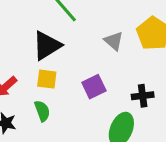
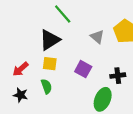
purple square: (94, 87) -> (83, 69), turned -35

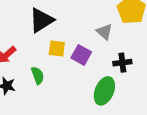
gray triangle: (97, 37) -> (104, 32), moved
yellow square: (50, 64) -> (57, 48), moved

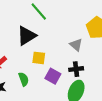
purple square: (81, 55) -> (53, 76), moved
black cross: (122, 63) -> (76, 69), moved

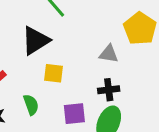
gray triangle: (76, 45) -> (109, 54), turned -32
purple square: (53, 76) -> (74, 114), moved, turned -35

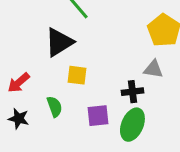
gray triangle: (109, 54) -> (153, 69), moved

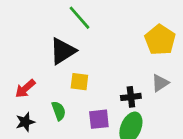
gray triangle: (153, 69) -> (160, 83), moved, turned -42
black star: (19, 119) -> (25, 122), turned -30

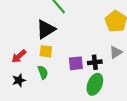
yellow square: (79, 82) -> (46, 51), moved
purple square: (99, 119) -> (76, 63), moved

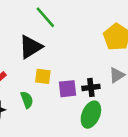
yellow square: (46, 51) -> (43, 76), moved

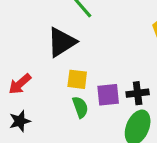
green semicircle: (27, 100) -> (80, 107), moved

